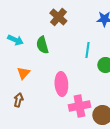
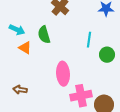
orange triangle: (23, 73) -> (25, 48), moved, turned -40
brown arrow: (18, 100) -> (20, 90), turned -96

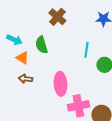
brown arrow: (20, 90) -> (25, 79), moved

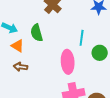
pink ellipse: (60, 84) -> (68, 62), moved

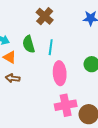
cyan line: (82, 38) -> (51, 47), moved

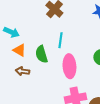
green semicircle: (29, 44) -> (41, 54), moved

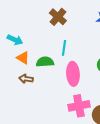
green semicircle: (41, 54) -> (45, 62), turned 102

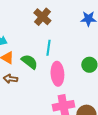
green semicircle: (45, 62) -> (29, 62), turned 42

